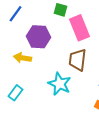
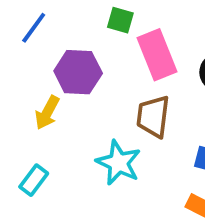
yellow arrow: (22, 58) -> (47, 113), turned -72

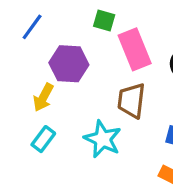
cyan rectangle: (34, 180) -> (43, 139), moved

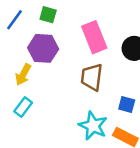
green square: (104, 20) -> (48, 15), moved
cyan star: (103, 139) -> (93, 126), moved

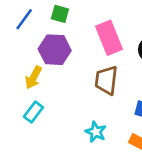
cyan star: (93, 126) -> (96, 132), moved, size x0.7

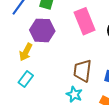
brown trapezoid: (106, 80) -> (82, 71), moved

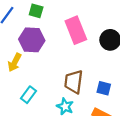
cyan rectangle: (26, 79) -> (29, 95), moved

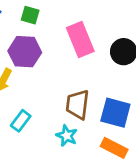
blue square: (104, 88) -> (115, 113), size x1.6

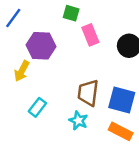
green square: (30, 15) -> (71, 13), moved
pink rectangle: (80, 39) -> (90, 35), size x0.7

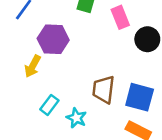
pink rectangle: (90, 35) -> (120, 17), moved
cyan star: (78, 121) -> (76, 118), moved

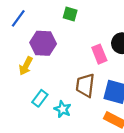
pink rectangle: (120, 17) -> (99, 54), moved

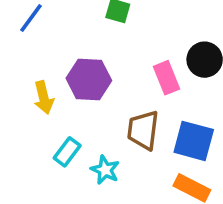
purple hexagon: (43, 43) -> (89, 79), moved
yellow arrow: (26, 66) -> (44, 98), turned -42

